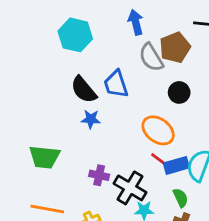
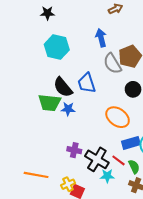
green trapezoid: (44, 157) -> (49, 103), moved
red line: (159, 160) -> (119, 160), moved

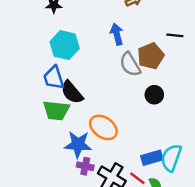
blue trapezoid: (87, 83) -> (54, 78), moved
blue star: (68, 109) -> (78, 144), moved, size x1.6
orange ellipse: (118, 117) -> (103, 127), moved

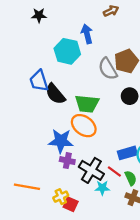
blue arrow: (117, 34) -> (87, 34), moved
cyan hexagon: (65, 45) -> (67, 51), moved
green trapezoid: (56, 110) -> (87, 104), moved

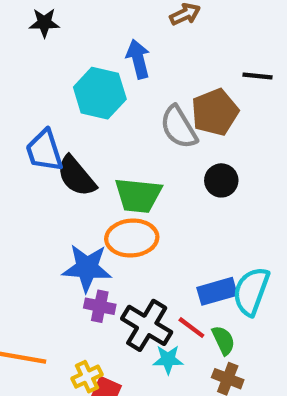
orange ellipse: (84, 126) -> (132, 238), turned -40

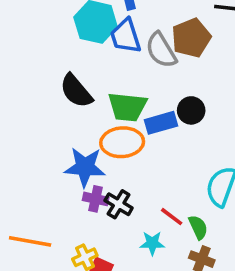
blue trapezoid: (44, 151) -> (126, 36), moved
black circle: (221, 180) -> (191, 110), moved
blue rectangle: (217, 291) -> (161, 123), moved
black cross: (147, 325) -> (119, 204), moved, size x0.7

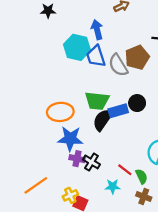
black semicircle: (76, 91) -> (103, 120), moved, turned 75
orange ellipse: (122, 142) -> (60, 112), moved
orange line: (30, 241) -> (36, 185), turned -45

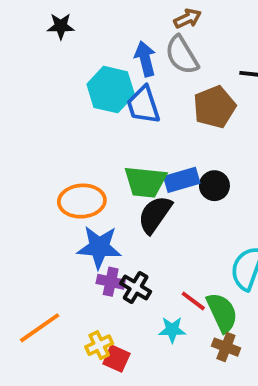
gray semicircle: (118, 65) -> (182, 55), moved
blue rectangle: (118, 111) -> (182, 180), moved
green semicircle: (142, 176) -> (222, 312), size x1.5

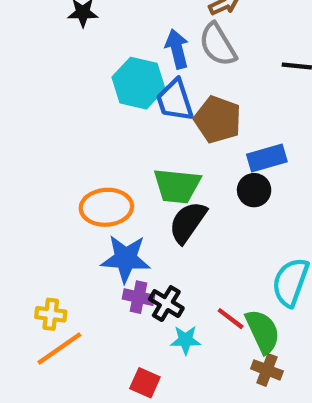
brown pentagon: (214, 107) -> (218, 120), moved, turned -30
blue rectangle: (182, 180) -> (267, 158), moved
cyan star: (172, 330) -> (186, 340), moved
yellow cross: (99, 345) -> (51, 314), moved, turned 32

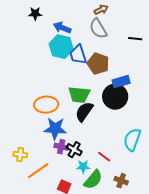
blue arrow: (177, 49) -> (62, 28), moved, turned -54
black circle: (254, 190) -> (115, 97), size x1.6
green semicircle: (263, 331) -> (93, 180), moved, turned 65
orange line: (59, 349) -> (38, 171), moved

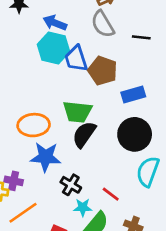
black line: (135, 39) -> (141, 37), moved
black circle: (115, 97) -> (135, 134), moved
purple cross: (61, 147) -> (14, 181), moved

